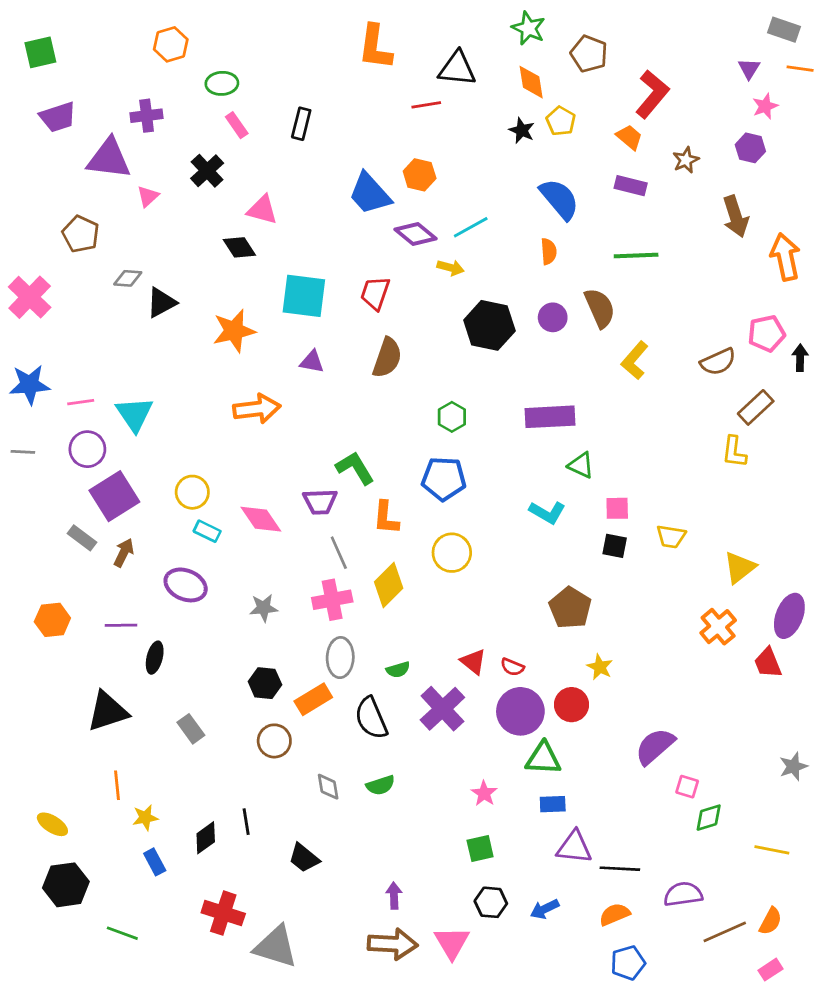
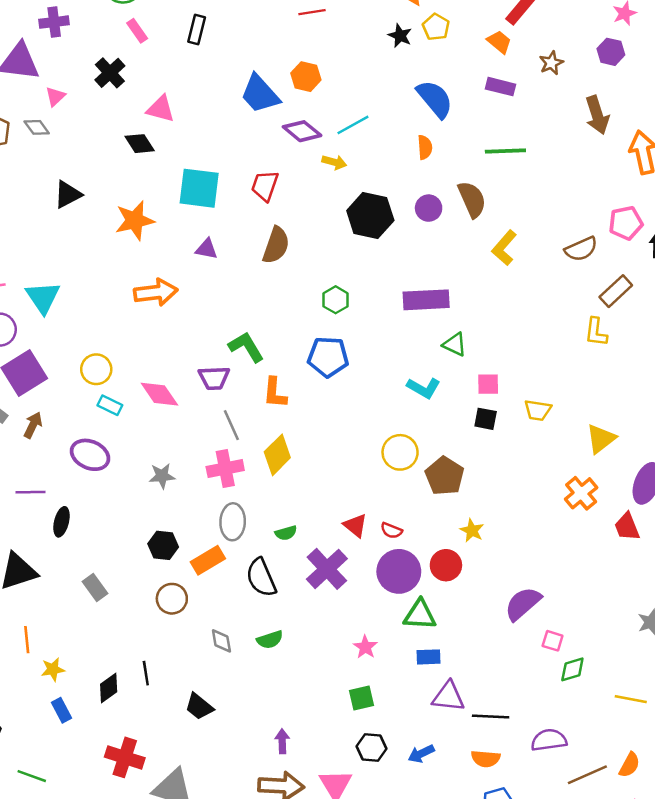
gray diamond: (128, 278) -> (37, 127), moved, turned 50
yellow circle: (452, 553) -> (400, 452), moved
orange semicircle: (615, 914) -> (486, 759), turned -152

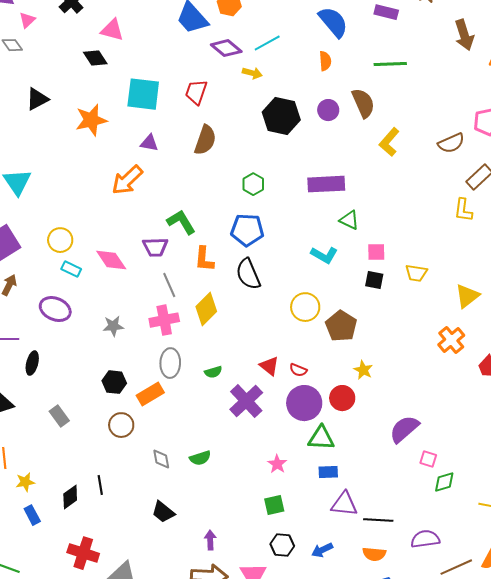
orange arrow: (156, 292) -> (127, 180), moved, turned 144
black semicircle: (261, 578) -> (248, 274), moved
black trapezoid: (199, 707) -> (163, 512), moved

